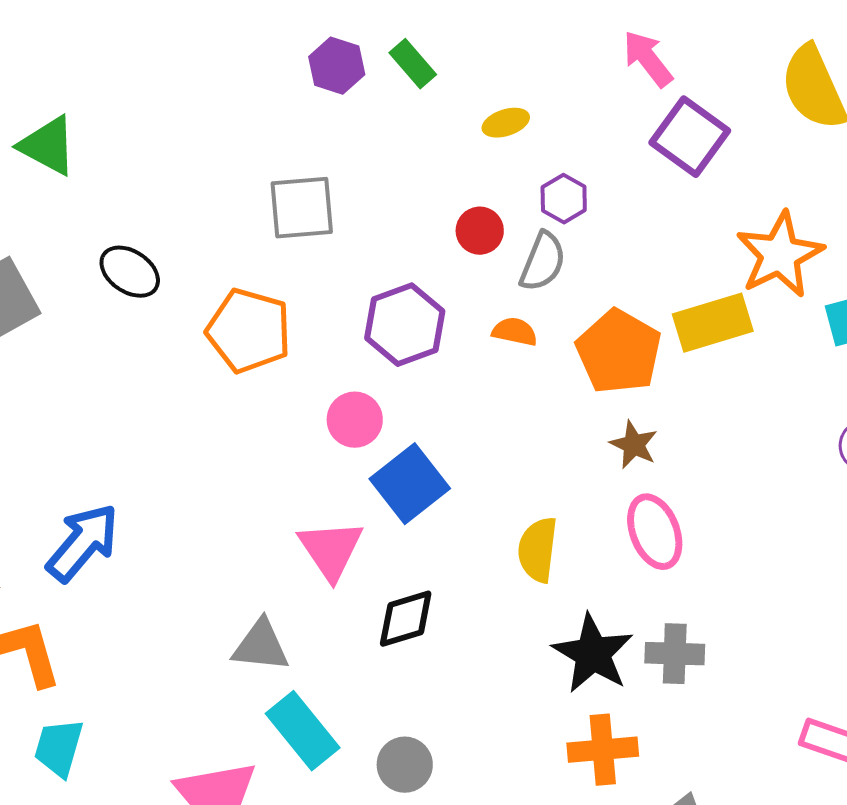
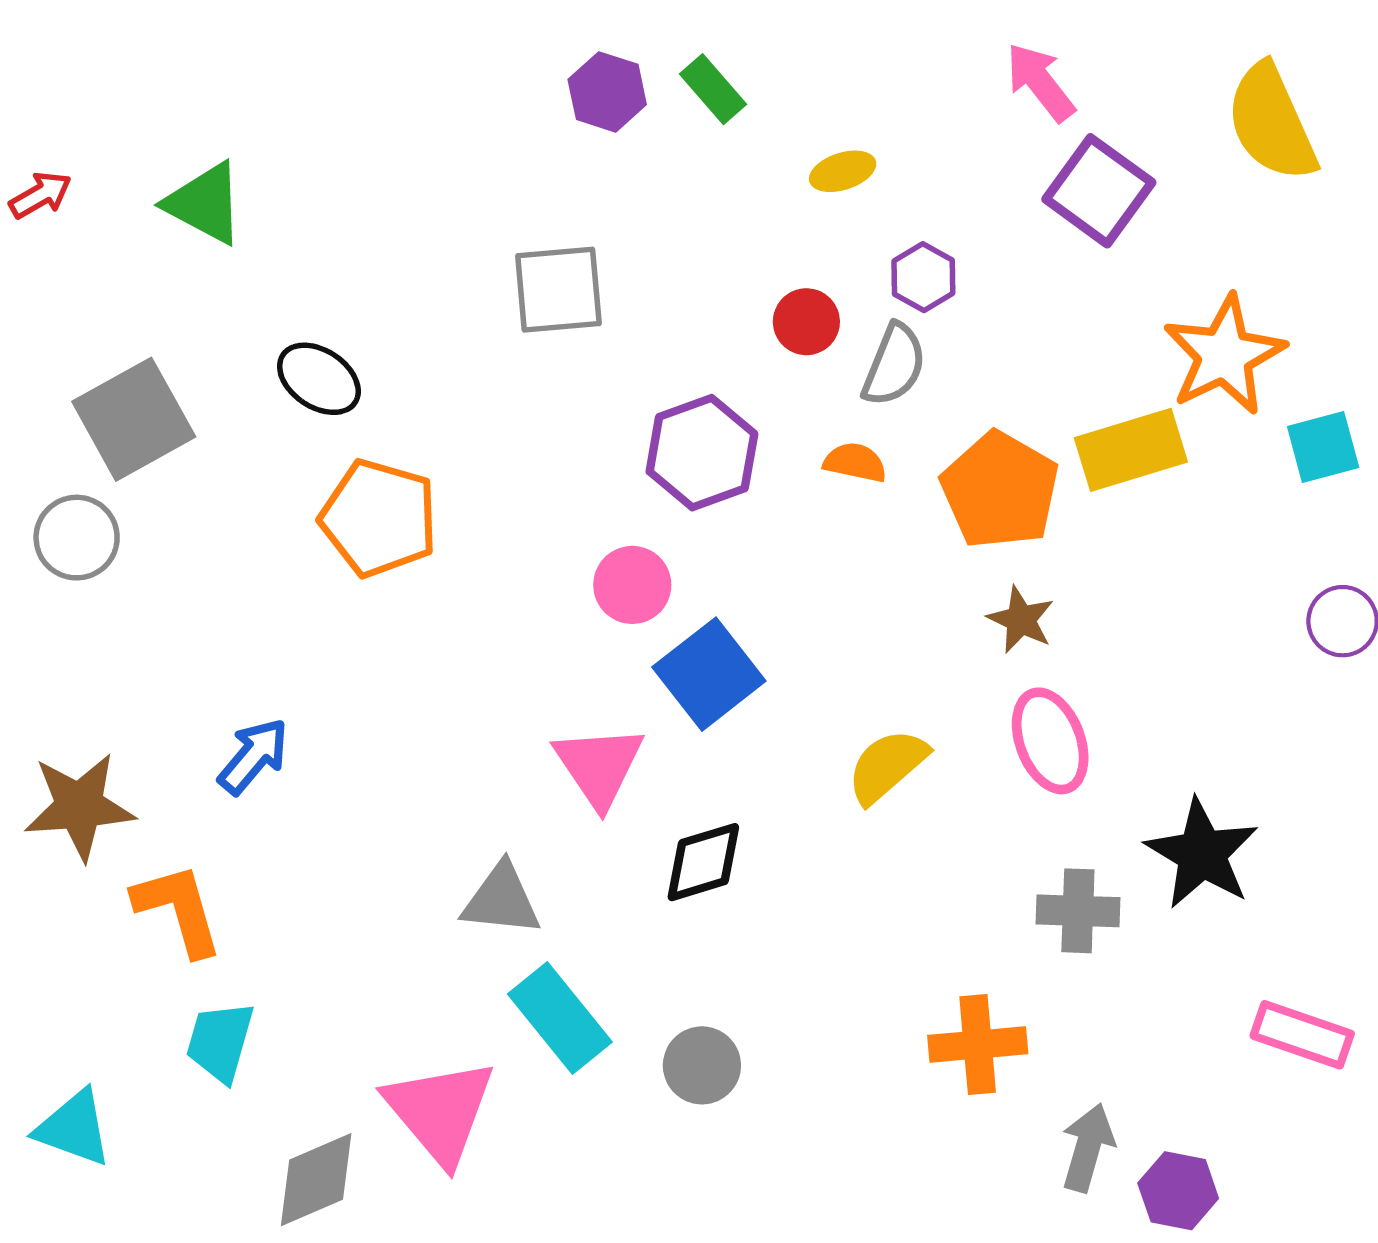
orange pentagon: (249, 331) -> (379, 518), moved
blue arrow: (83, 543) -> (253, 756), size x0.7
yellow semicircle: (538, 550) -> (887, 766), turned 42
black star: (593, 654) -> (1202, 854), moved

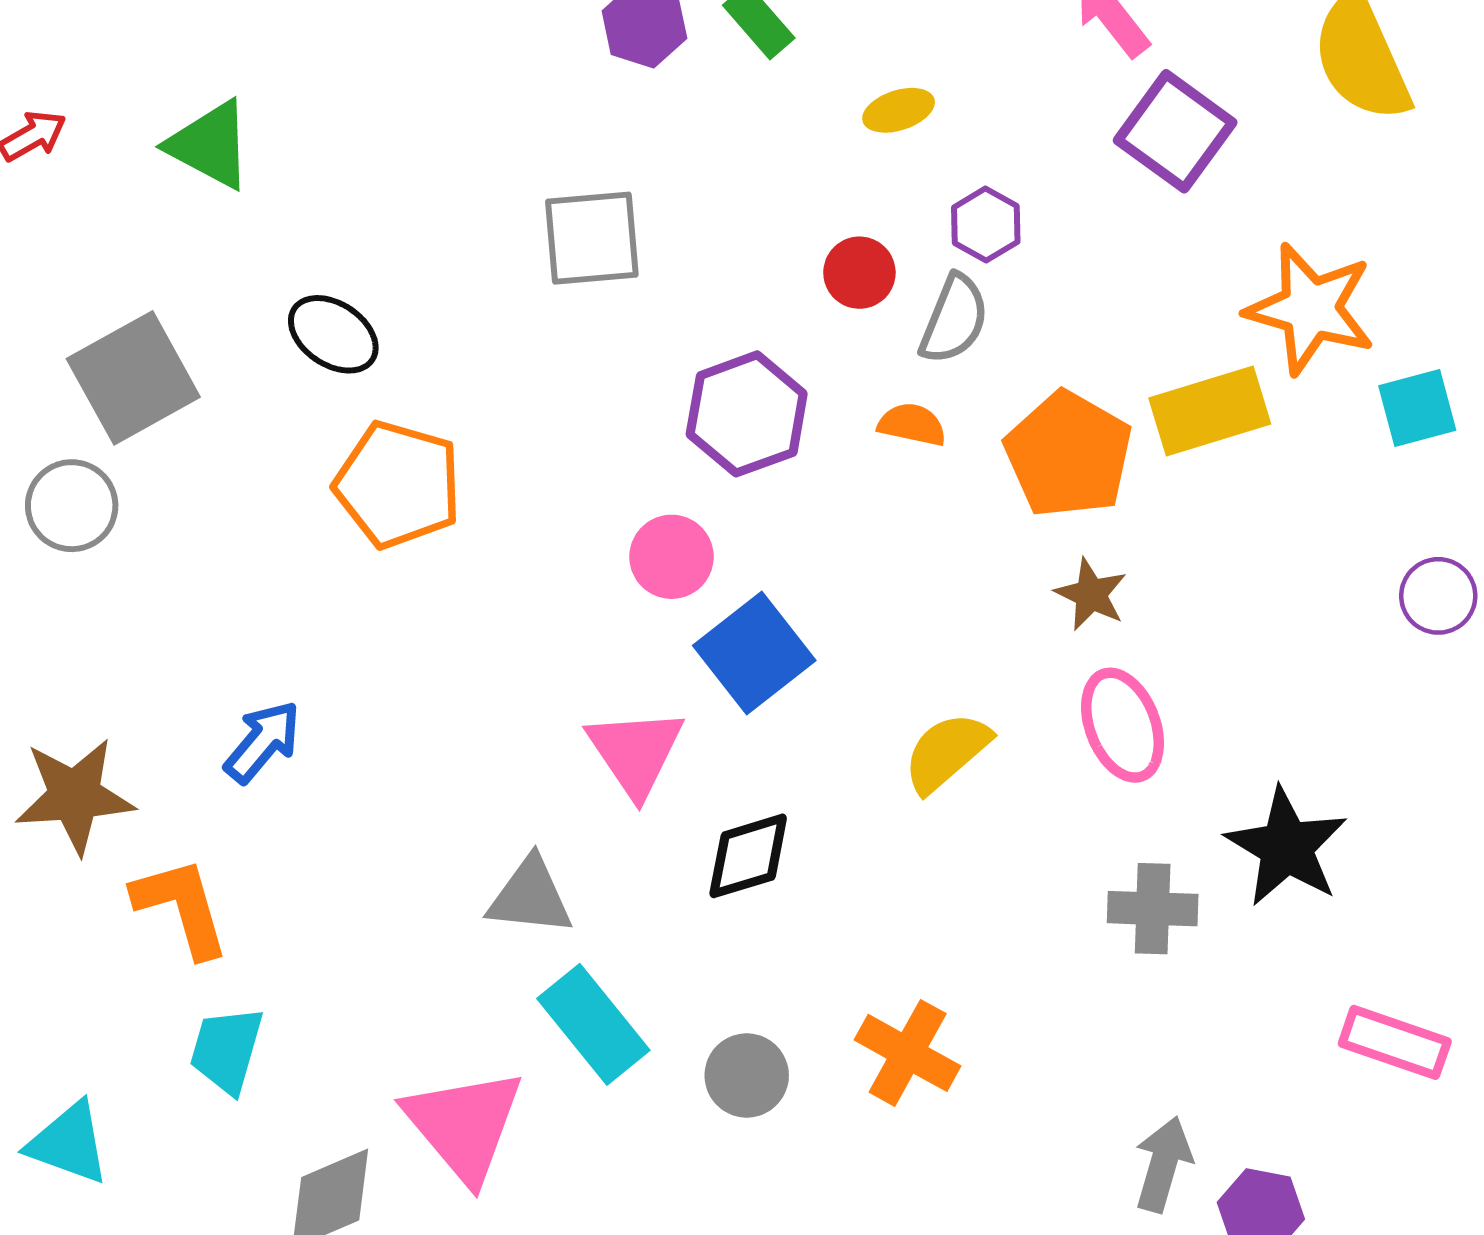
orange star: (1224, 355) -> (1310, 309), turned -30
orange cross: (978, 1045) -> (908, 1053), moved, turned 34

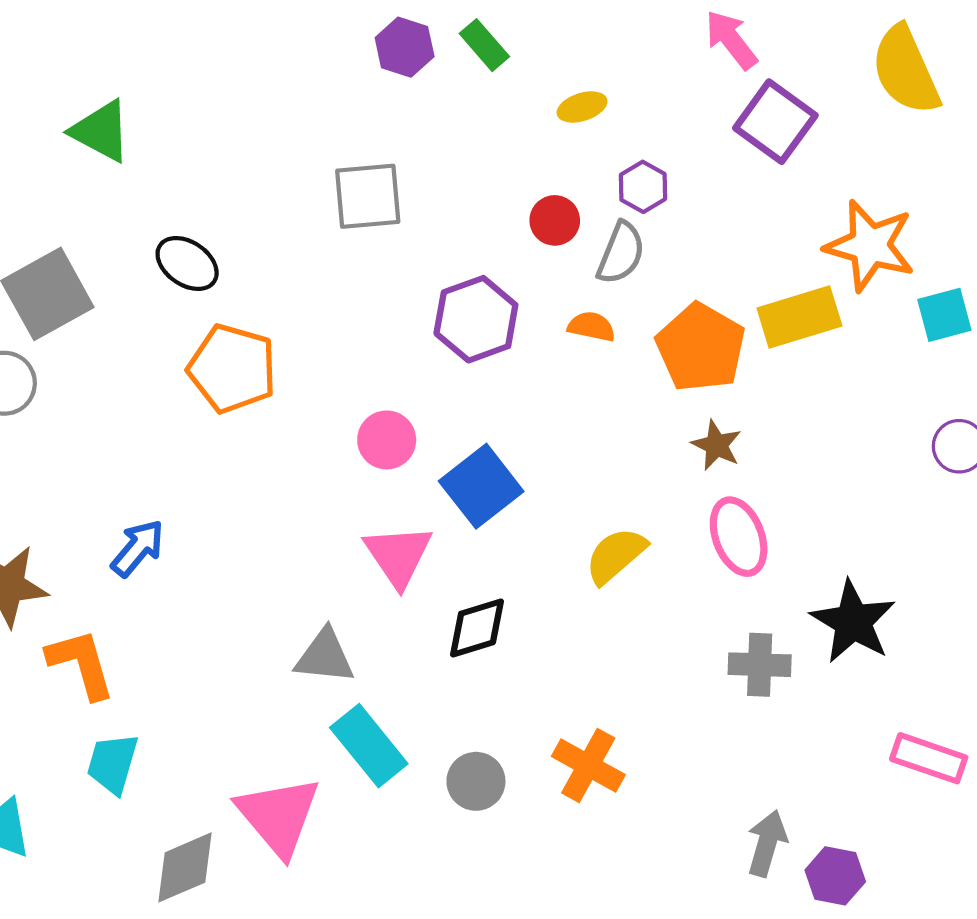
pink circle: (672, 557) -> (387, 440), moved

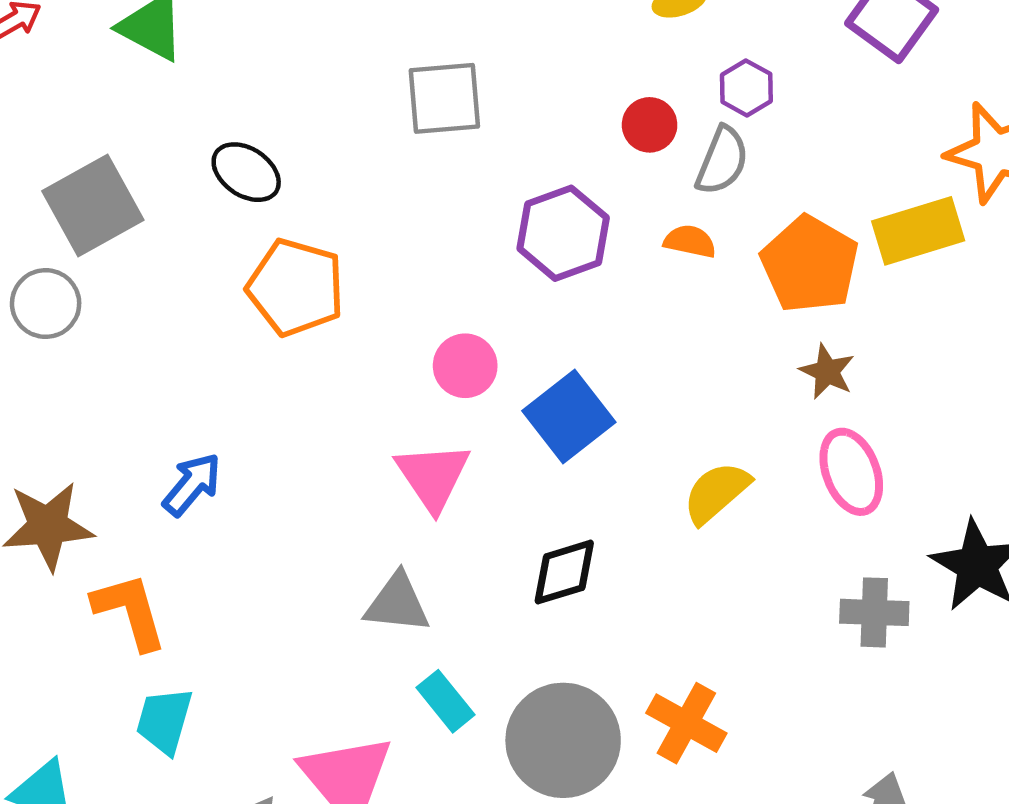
pink triangle: (398, 555) -> (433, 476), moved
cyan rectangle: (369, 746) -> (446, 701), size x0.7
gray circle: (476, 781) -> (563, 740), size x1.8

